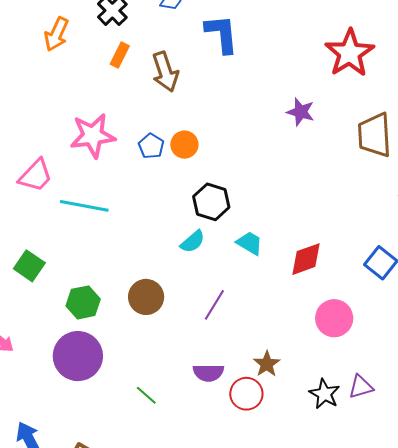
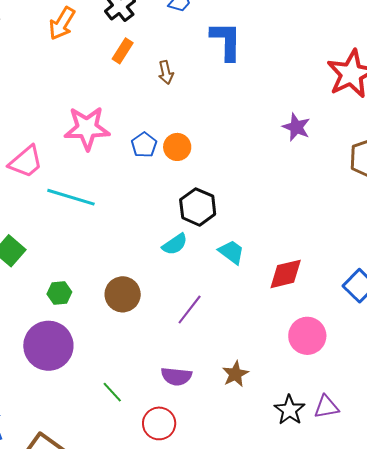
brown arrow: (165, 72) -> (166, 73), size x0.6
green hexagon: (83, 302) -> (59, 293), size x0.7
red circle: (246, 394) -> (159, 423), moved

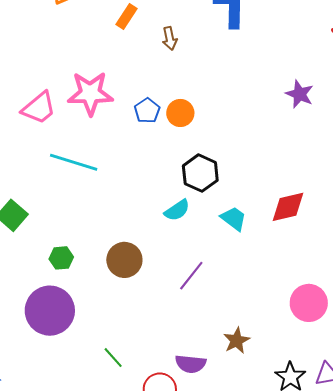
pink trapezoid: (26, 162) -> (39, 108), moved
red diamond: (286, 274) -> (288, 207), moved
purple semicircle: (176, 376) -> (191, 364), moved

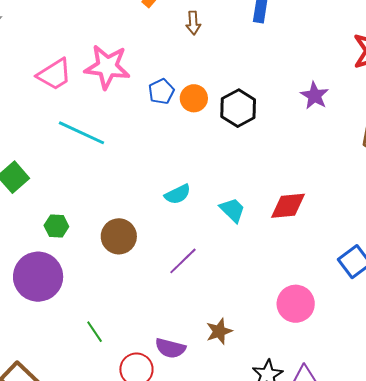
black hexagon: (200, 173) -> (238, 108), moved

